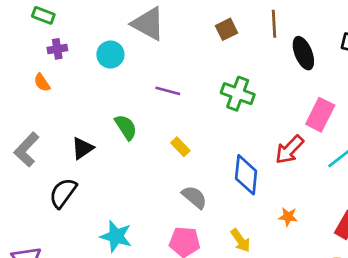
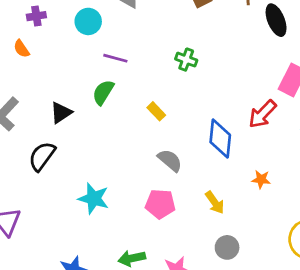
purple line: (168, 91) -> (115, 58), moved
green cross: (238, 94) -> (186, 60), moved, size x0.7
green semicircle: (126, 127) -> (103, 92), turned -115

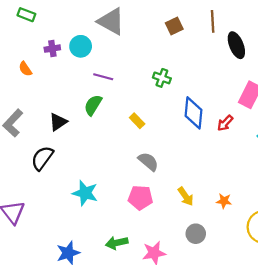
purple cross: (36, 16) -> (52, 49), moved
red arrow: (262, 114) -> (225, 123), size x0.7
blue diamond: (220, 139) -> (193, 113), moved
orange star: (261, 179) -> (224, 201), moved

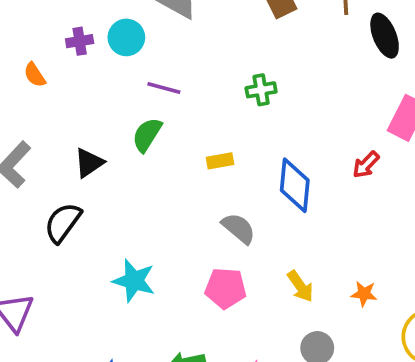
green cross: (162, 78) -> (261, 90), turned -30
blue diamond: (193, 113) -> (295, 185), moved
yellow rectangle: (137, 121) -> (220, 161), turned -56

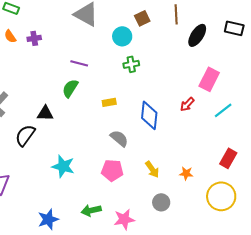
black ellipse: (385, 36) -> (197, 35), turned 55
cyan circle: (126, 37) -> (122, 36), moved
orange semicircle: (35, 75) -> (10, 36), moved
black triangle: (89, 163) -> (45, 113), moved, turned 36

